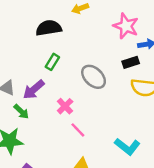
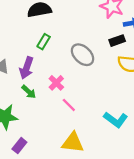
purple arrow: (34, 90) -> (26, 68), turned -30
green arrow: (21, 112) -> (29, 92), moved

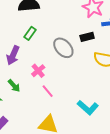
black rectangle: (117, 41) -> (87, 37), moved
green arrow: (29, 92) -> (14, 86), moved

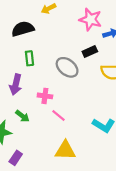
green rectangle: (30, 33) -> (29, 58), turned -32
pink cross: (38, 71) -> (45, 96), turned -32

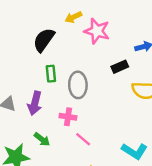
pink star: (91, 19) -> (97, 31), moved
black semicircle: (23, 29) -> (44, 40), turned -40
gray ellipse: (67, 67) -> (78, 85), moved, turned 50

